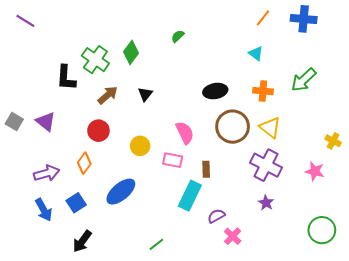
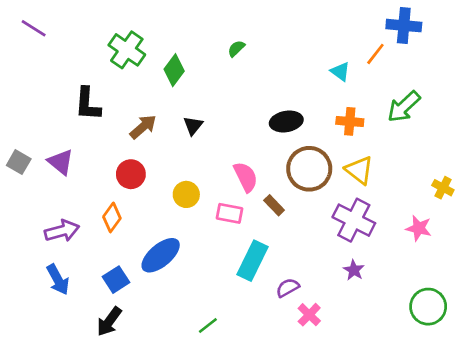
orange line: (263, 18) -> (375, 54), moved
green cross: (95, 60) -> (127, 50), moved
brown rectangle: (206, 169) -> (274, 205), moved, turned -42
blue square: (76, 203) -> (116, 280), moved

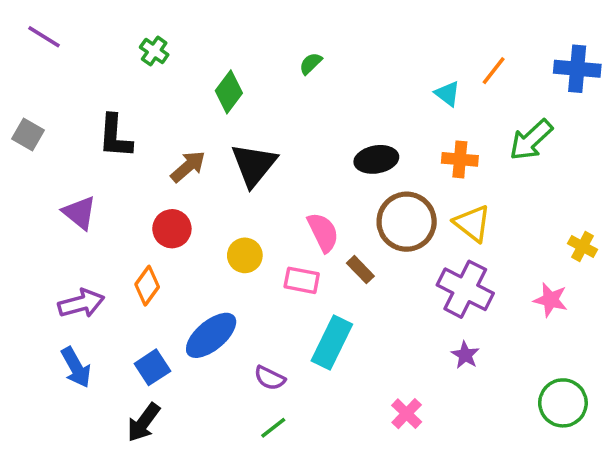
blue cross: (404, 26) -> (577, 69), moved
green cross: (127, 50) -> (154, 51), moved, size x0.6
black triangle: (193, 126) -> (254, 165), size x1.8
gray square: (19, 162) -> (28, 135), moved
purple semicircle: (288, 288) -> (270, 378), moved, turned -125

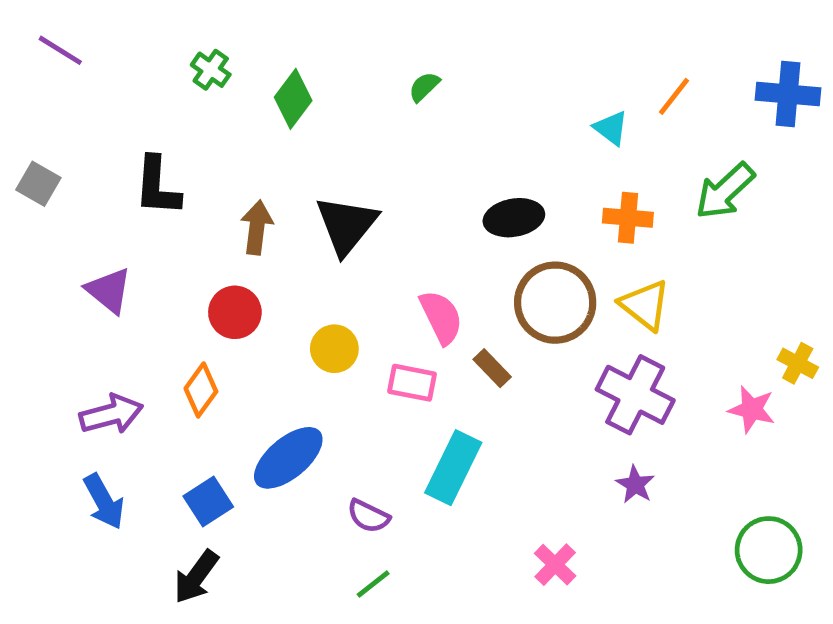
green diamond: (229, 92) -> (293, 99), moved
brown arrow: (188, 167) -> (257, 227), turned -42
yellow cross: (583, 247) -> (798, 363), moved

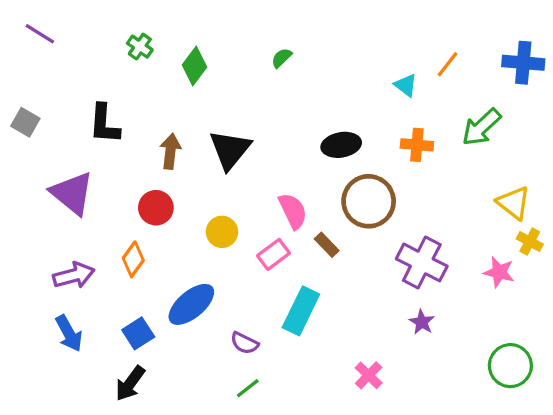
purple triangle: (109, 290) -> (72, 193), size x1.4
yellow triangle: (645, 305) -> (514, 203), moved
pink rectangle: (412, 383) -> (274, 254), turned -48

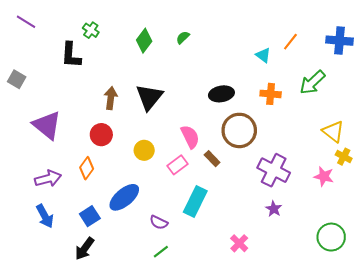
green diamond: (195, 66) -> (144, 41), moved
black L-shape: (104, 124) -> (71, 55), moved

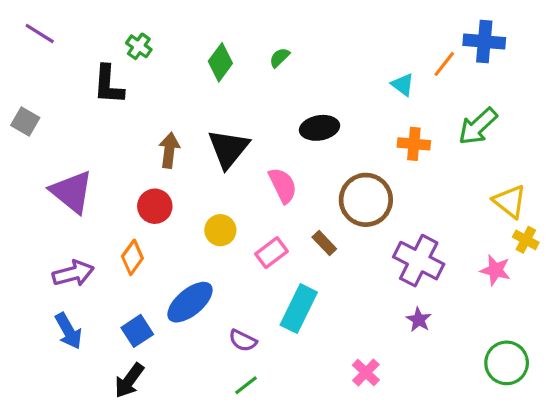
blue cross: (340, 41) -> (484, 42), moved
black ellipse: (221, 94) -> (320, 128), moved
pink semicircle: (190, 137) -> (283, 185), moved

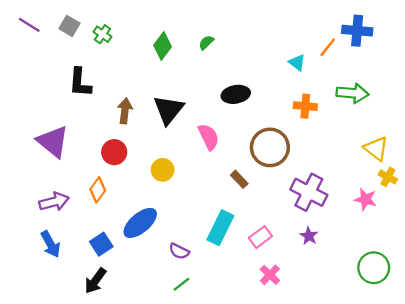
black L-shape: (108, 85) -> (80, 83), moved
gray square: (25, 121) -> (69, 26), moved
green arrow: (478, 126) -> (352, 93), turned -132
pink rectangle: (272, 253) -> (260, 237), moved

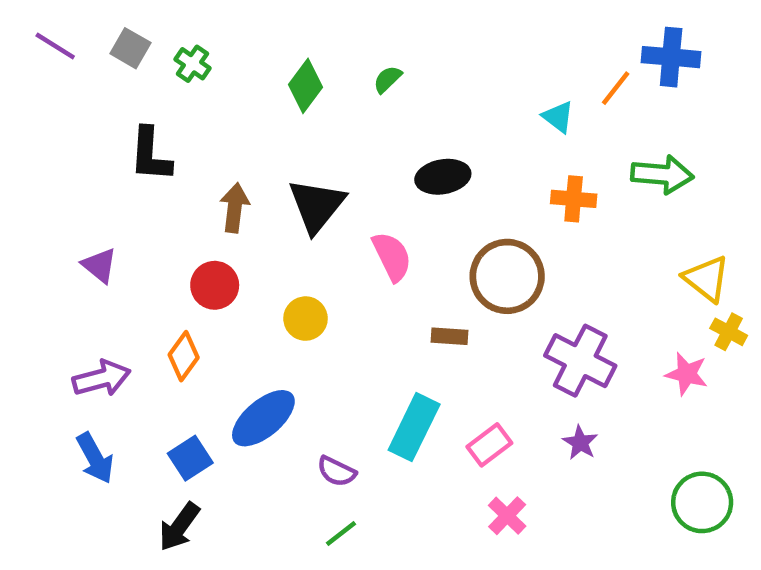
purple triangle: (53, 142) -> (99, 265), size x0.6
brown rectangle: (239, 179) -> (450, 336), turned -42

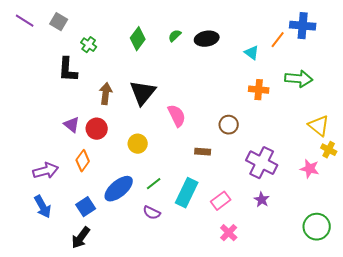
green cross: (193, 64) -> (89, 45), moved
black ellipse: (443, 177) -> (207, 39), moved
purple triangle: (99, 265) -> (72, 125), moved
brown circle: (507, 276) -> (229, 125), size x0.6
green line: (341, 533) -> (154, 184), moved

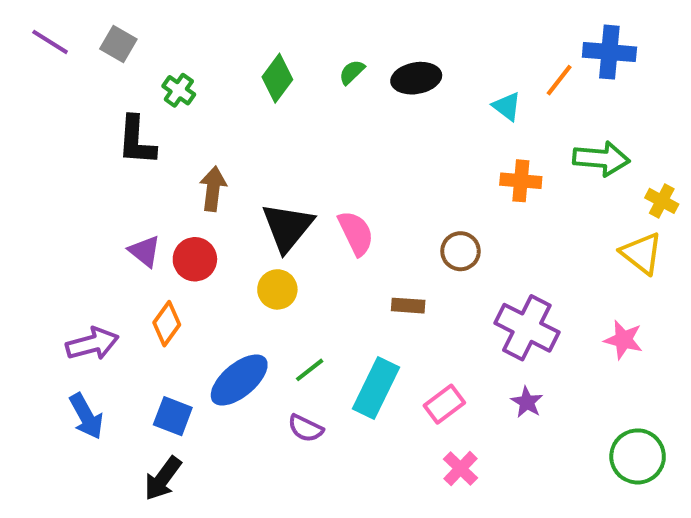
black triangle: (143, 93) -> (287, 227), moved
yellow cross: (329, 150) -> (662, 201), moved
blue square: (86, 207) -> (173, 416), turned -36

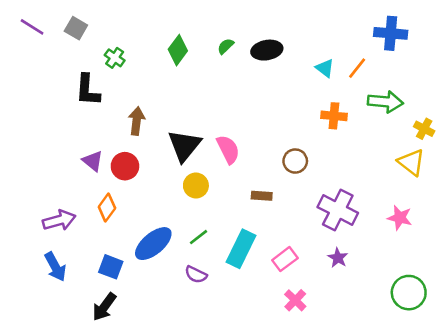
orange line: (559, 80) -> (357, 68), moved
yellow circle: (277, 289) -> (196, 186), moved

